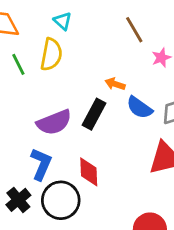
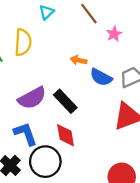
cyan triangle: (63, 21) -> (46, 12), moved, turned 42
black rectangle: (94, 114) -> (65, 101), moved, turned -65
blue L-shape: (41, 164) -> (25, 134), turned -36

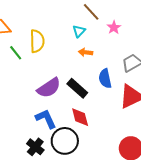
cyan triangle: (46, 12) -> (79, 31), moved
blue semicircle: (101, 77) -> (105, 79), moved, turned 54

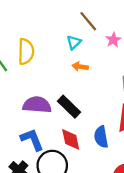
blue semicircle: (105, 79) -> (101, 137), moved
purple semicircle: (49, 88) -> (37, 105), turned -145

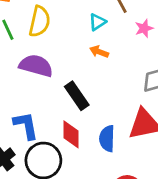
purple semicircle: (37, 105) -> (36, 66), moved

